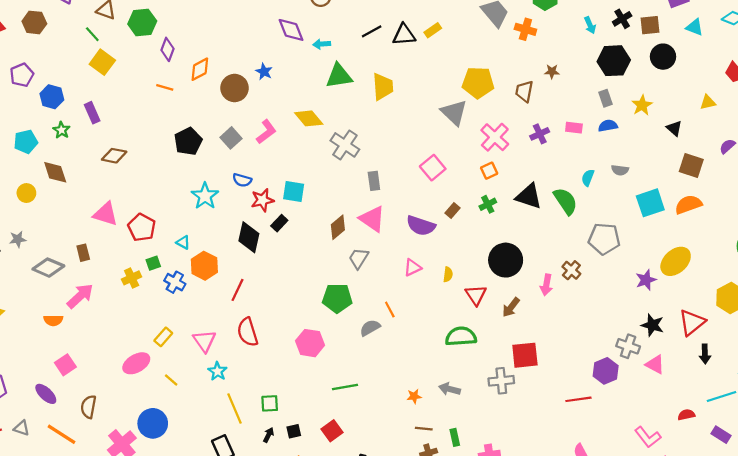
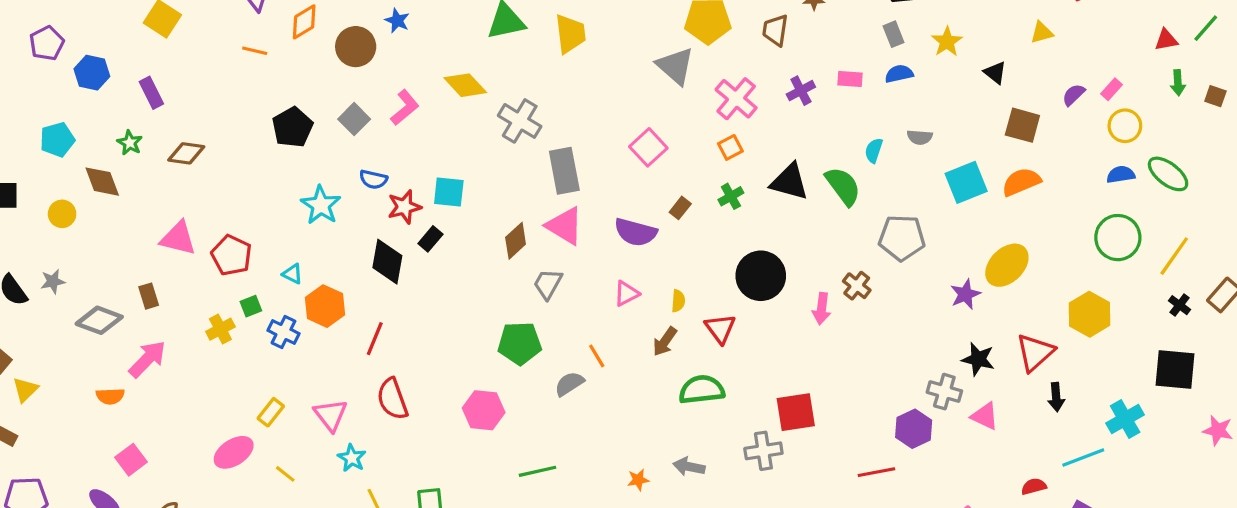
green star: (61, 130) -> (130, 143), moved
gray rectangle: (374, 181) -> (564, 171), size x1.6
brown arrow: (511, 307) -> (665, 342), moved

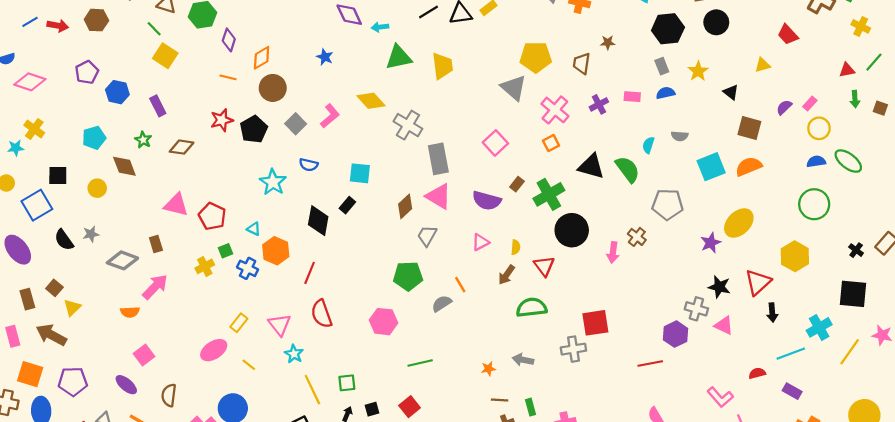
brown circle: (356, 47) -> (273, 88), moved
green cross: (731, 196) -> (549, 194), moved, size x1.8
red star: (404, 207) -> (222, 120), moved
yellow line: (1174, 256) -> (850, 352), moved

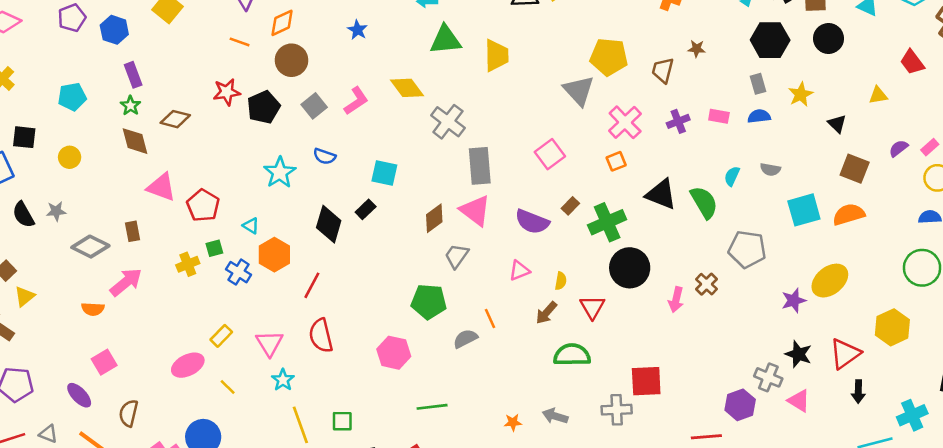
blue hexagon: (117, 92) -> (114, 30), moved
purple rectangle: (158, 106) -> (133, 75), moved
brown diamond: (124, 166) -> (135, 141), moved

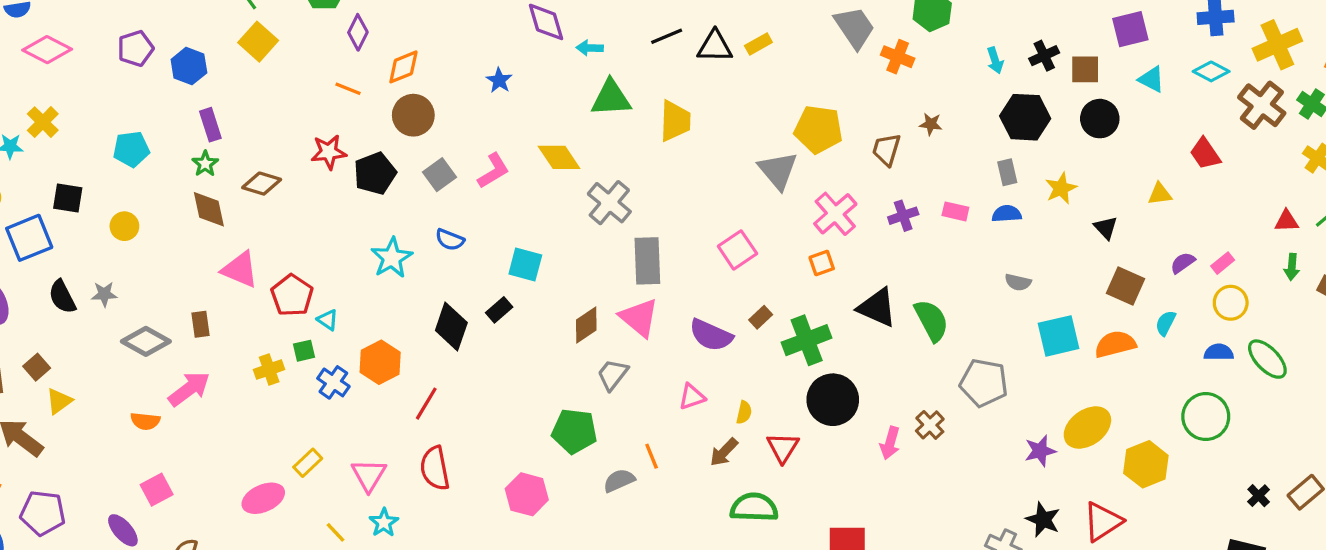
cyan semicircle: (732, 176) -> (1166, 323), moved
cyan triangle: (251, 226) -> (328, 320), moved
yellow hexagon: (892, 327) -> (1146, 464), moved
yellow line: (228, 387) -> (335, 532), moved

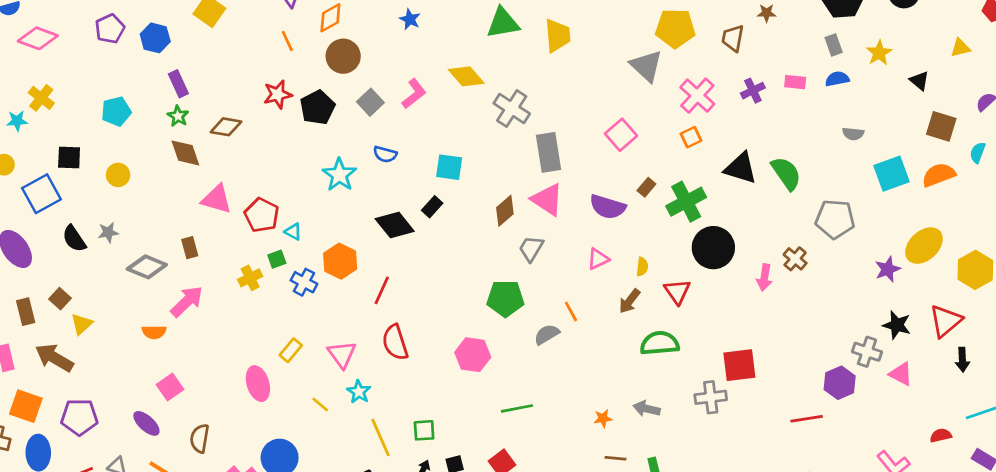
orange line: (348, 89) -> (287, 41), turned 50
black diamond: (451, 326) -> (395, 225), turned -51
pink ellipse: (263, 498) -> (258, 384), turned -76

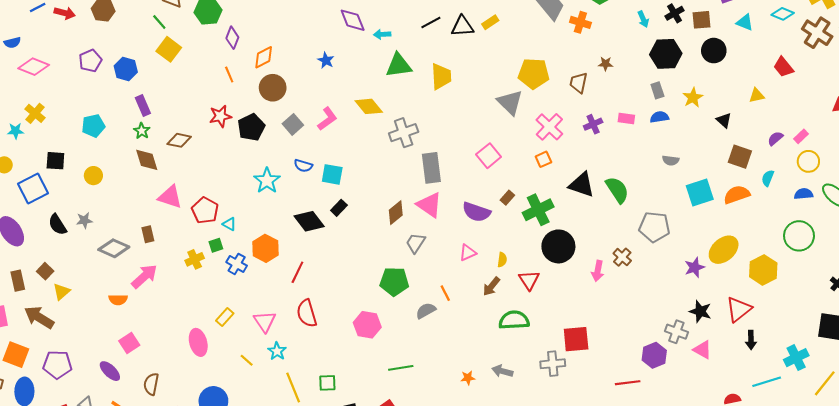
gray cross: (512, 109) -> (404, 133), turned 36
cyan square: (449, 167) -> (332, 174), moved

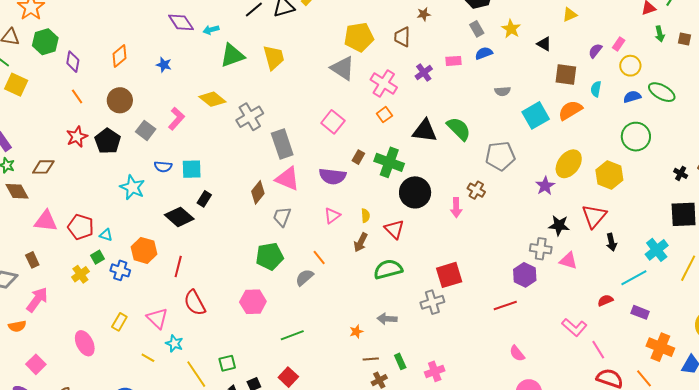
orange diamond: (264, 57) -> (119, 56), moved
green cross: (538, 210) -> (389, 162), turned -32
pink ellipse: (198, 342) -> (85, 343), moved

